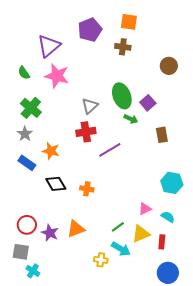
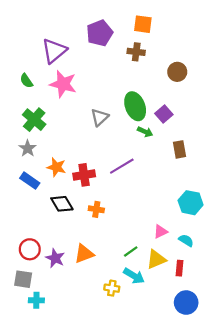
brown circle: (169, 66) -> (177, 72), moved
red cross: (86, 132) -> (84, 175), moved
cyan cross: (33, 271) -> (36, 300), turned -32

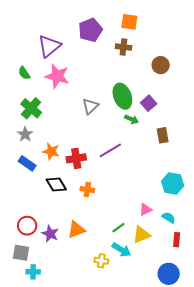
red rectangle: (179, 268) -> (177, 240), moved

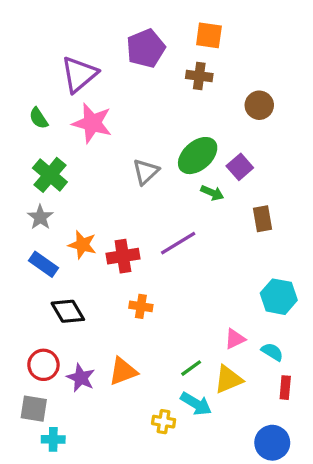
green ellipse: (122, 96) -> (198, 156), turned 70
black diamond: (56, 185) -> (68, 311), moved

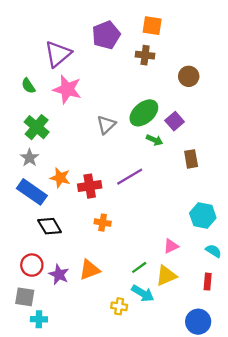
blue rectangle: (43, 264) -> (32, 192), size x1.4
cyan semicircle: (272, 352) -> (213, 251), moved

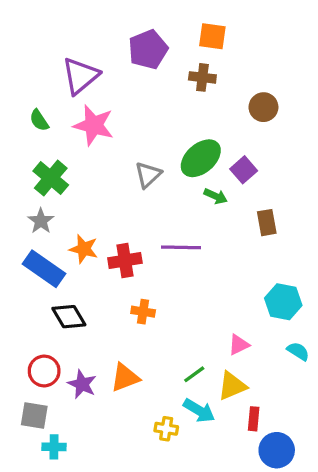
purple line: (130, 177) -> (181, 247), turned 32
red rectangle: (208, 282) -> (254, 419), moved

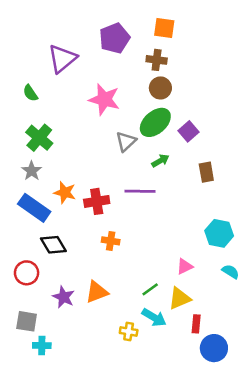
brown circle: (263, 107) -> (160, 88), moved
pink star: (94, 125) -> (104, 99), moved
gray triangle: (148, 175) -> (126, 142), moved
green arrow: (216, 196) -> (160, 161), moved, turned -54
red circle: (44, 371) -> (27, 273), moved

